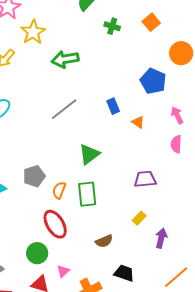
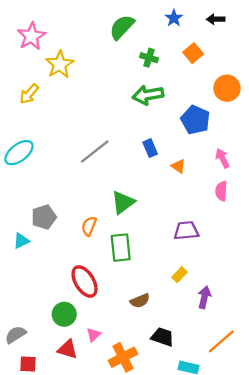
green arrow: (65, 59) -> (148, 95), moved
gray pentagon: (34, 176) -> (44, 217), moved
orange semicircle: (59, 190) -> (89, 226), moved

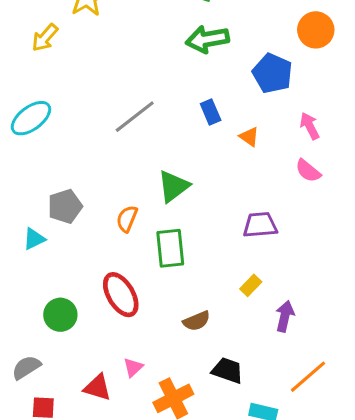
pink semicircle: (221, 191) -> (308, 171), turned -54
green circle: (64, 314) -> (60, 315), moved

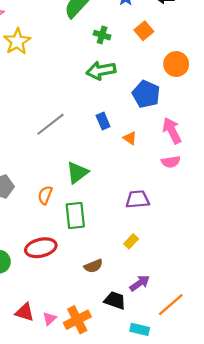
pink arrow: (310, 126) -> (172, 131), size x1.4
pink semicircle: (308, 171) -> (171, 162), turned -48
red ellipse: (121, 295) -> (41, 248), turned -72
purple arrow: (285, 316) -> (140, 283), moved, turned 42
pink triangle: (133, 367) -> (49, 319), moved

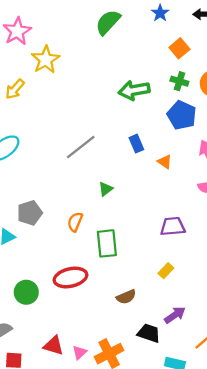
green cross: (102, 35) -> (179, 81), moved
green triangle: (77, 173) -> (106, 189), moved, size x0.6

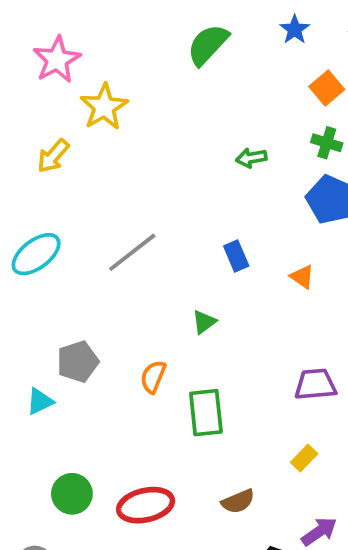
green arrow: (134, 90) -> (251, 158), size x0.6
blue rectangle: (136, 144) -> (236, 256), moved
gray line: (81, 147) -> (132, 252), moved
red ellipse: (71, 277) -> (146, 505), moved

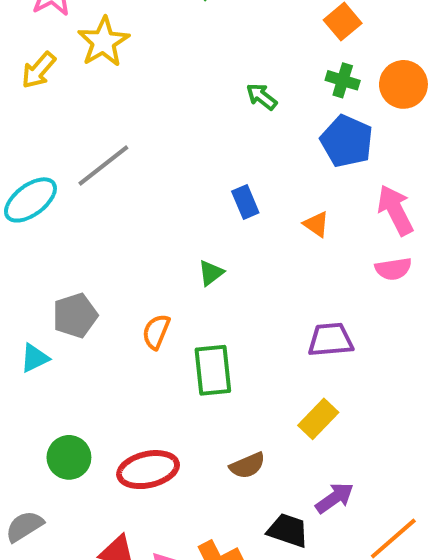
yellow arrow: (53, 156) -> (39, 70), moved
green arrow: (251, 158) -> (262, 97), turned 48
gray line: (132, 252) -> (103, 165), moved
yellow rectangle: (304, 458) -> (318, 419), size x1.4

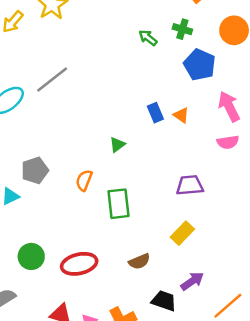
green cross: (343, 80) -> (182, 29), moved
blue rectangle: (245, 202) -> (155, 113), moved

